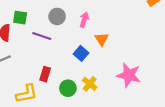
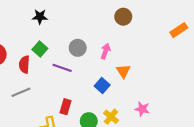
green square: (20, 18) -> (40, 49), turned 32
pink star: (129, 75) -> (142, 109), moved, size x0.6

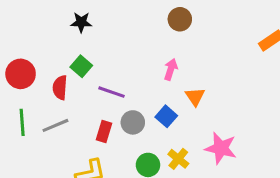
brown circle: (123, 17) -> (180, 19), moved
gray circle: (78, 48) -> (133, 122), moved
red rectangle: (65, 107) -> (104, 132), moved
pink star: (142, 109) -> (221, 148), size x1.5

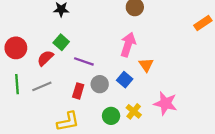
pink arrow: (171, 69) -> (128, 45), size x1.5
red semicircle: (60, 88) -> (45, 58), turned 42

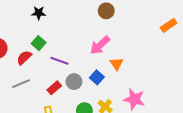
pink arrow: (128, 45) -> (100, 45), turned -150
red rectangle: (78, 91) -> (54, 88), turned 32

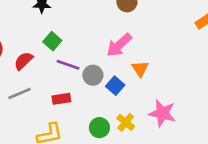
green square: (39, 43) -> (52, 41), moved
gray circle: (74, 82) -> (93, 75), moved
red rectangle: (54, 88) -> (61, 99), turned 32

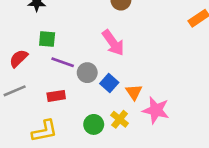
green square: (52, 41) -> (47, 39), turned -36
pink arrow: (119, 45) -> (113, 43), turned -84
orange triangle: (140, 69) -> (134, 92), moved

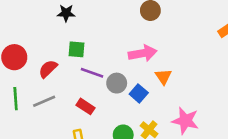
pink arrow: (113, 43) -> (143, 53), turned -64
orange triangle: (134, 92) -> (163, 77), moved
red rectangle: (56, 96) -> (86, 106), turned 42

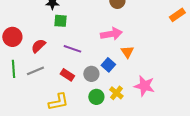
green square: (76, 49) -> (60, 21), moved
gray circle: (117, 83) -> (91, 74), moved

